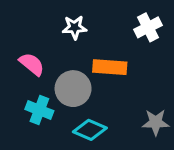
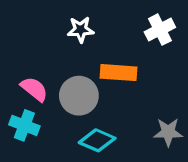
pink semicircle: (32, 64) -> (34, 89), moved
cyan cross: (39, 110) -> (24, 125), moved

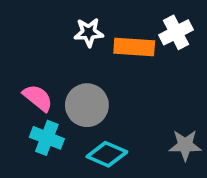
orange rectangle: (119, 73) -> (134, 47), moved
cyan cross: (24, 125) -> (47, 138), moved

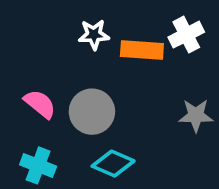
cyan cross: (47, 138) -> (38, 165), moved
gray star: (185, 145) -> (196, 115), moved

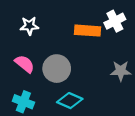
white star: (94, 35) -> (29, 26), moved

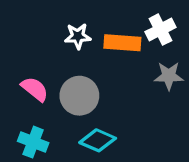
white star: (29, 26) -> (78, 36), moved
gray star: (121, 71) -> (169, 76), moved

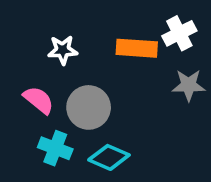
white star: (78, 36) -> (63, 50), moved
cyan cross: (33, 142) -> (55, 148), moved

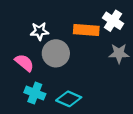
white cross: (179, 33) -> (113, 21), turned -30
gray circle: (89, 107) -> (56, 53), moved

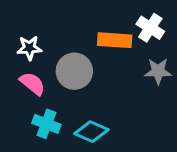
white star: (40, 31) -> (29, 48), moved

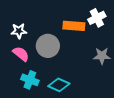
white cross: (150, 28) -> (97, 18), turned 30
gray star: (158, 71) -> (102, 56), moved

